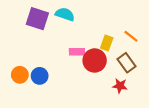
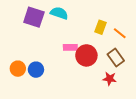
yellow rectangle: (107, 43) -> (101, 27), moved

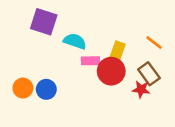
cyan semicircle: (59, 13) -> (75, 41), moved
yellow rectangle: (101, 27) -> (118, 50), moved
red star: (110, 79) -> (141, 89), moved

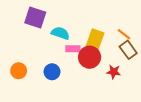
yellow rectangle: (118, 50) -> (95, 40), size x1.5
brown rectangle: (149, 74) -> (128, 50), moved
blue circle: (46, 89) -> (52, 72), moved

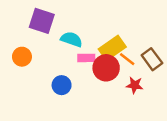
orange line: (124, 34) -> (127, 59), moved
yellow rectangle: (95, 40) -> (112, 48), turned 35
orange circle: (19, 71) -> (22, 57), moved

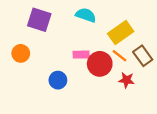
cyan semicircle: (71, 39) -> (86, 15), moved
yellow rectangle: (112, 48) -> (121, 32), moved

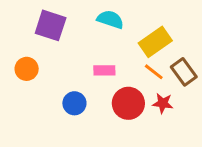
red circle: (100, 64) -> (128, 103), moved

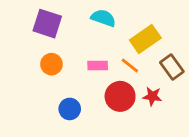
orange circle: (27, 69) -> (51, 64), moved
orange line: (154, 72) -> (130, 66), moved
blue circle: (74, 103) -> (70, 109), moved

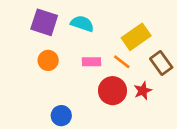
cyan semicircle: (103, 18) -> (82, 24), moved
red star: (152, 96) -> (143, 91), turned -30
blue circle: (70, 109) -> (61, 116), moved

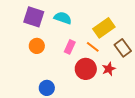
pink rectangle: (91, 62) -> (70, 47), turned -64

